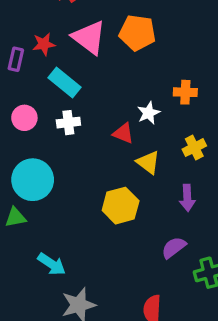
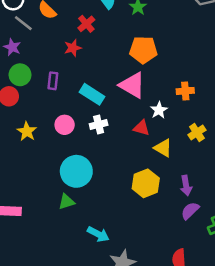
pink triangle: (89, 37) -> (132, 85), moved
red star: (44, 44) -> (73, 48), moved
purple arrow: (187, 198) -> (186, 185), moved

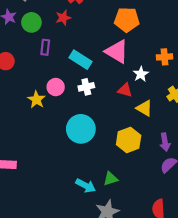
green circle: (20, 75) -> (31, 22), moved
yellow star: (27, 131) -> (36, 100), moved
cyan circle: (76, 171) -> (81, 129), moved
green triangle: (66, 202) -> (111, 179), moved

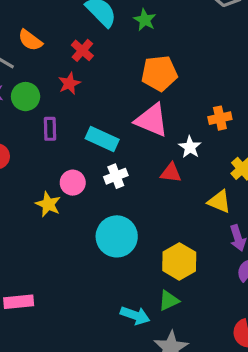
yellow triangle: (144, 108) -> (219, 202), moved
yellow hexagon: (129, 140) -> (179, 261), moved

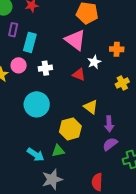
cyan rectangle: (102, 139) -> (30, 42), moved, turned 66
yellow triangle: (219, 202) -> (91, 107), moved

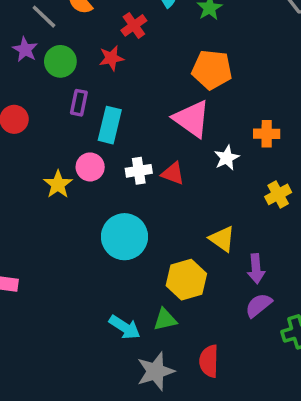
red triangle: (79, 75) -> (173, 173), moved
red semicircle: (97, 182) -> (209, 361), moved

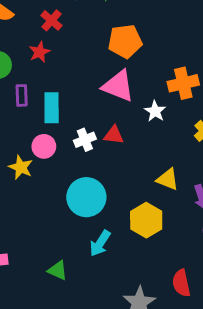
orange cross: (267, 134) -> (183, 83), size x1.4
green triangle: (165, 320) -> (58, 270), moved, turned 50
cyan arrow: (125, 327) -> (100, 243), moved, turned 104

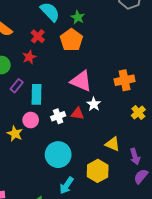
orange pentagon: (125, 41) -> (71, 40), moved, turned -30
purple rectangle: (22, 95) -> (17, 86), turned 40
white star: (155, 111) -> (94, 104), moved

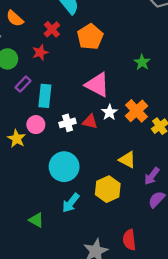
green star: (78, 17) -> (142, 62), moved
orange cross: (125, 80) -> (136, 111), moved, turned -36
purple arrow: (135, 156) -> (152, 176), turned 49

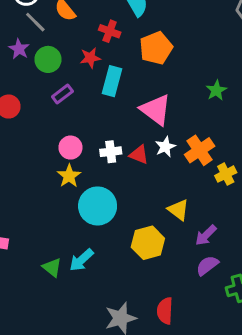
red cross: (52, 29) -> (110, 31), turned -35
cyan rectangle: (45, 96) -> (112, 81), moved
yellow star: (17, 139) -> (69, 176), moved
cyan arrow: (71, 203) -> (81, 260), moved

